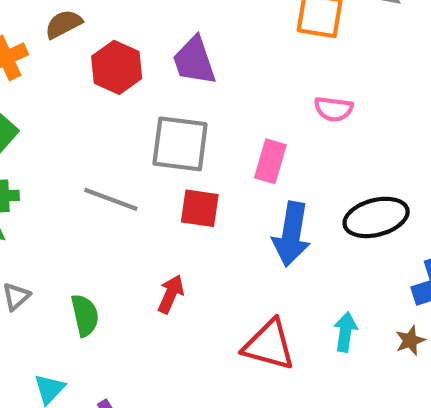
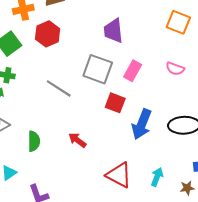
red hexagon: (117, 67) -> (48, 34), moved
pink rectangle: (270, 161) -> (133, 71), moved
red square: (200, 208) -> (115, 103), moved
red arrow: (171, 294) -> (77, 140), turned -90

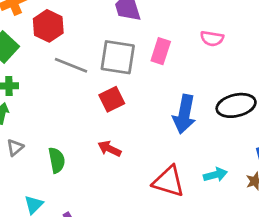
gray line: (59, 88) -> (71, 65), moved
red square: (115, 103) -> (112, 99), moved, turned -36
cyan arrow: (157, 177) -> (215, 175), turned 66

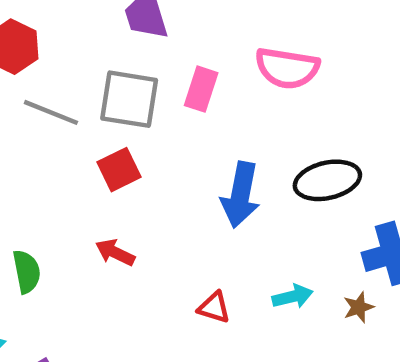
pink semicircle: (212, 38) -> (287, 68), size x1.6
red triangle: (169, 181) -> (214, 308), size x0.6

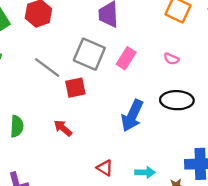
pink semicircle: (287, 68) -> (171, 59), size x0.5
gray line: (51, 112) -> (47, 68), moved
black ellipse: (327, 180) -> (177, 100), moved

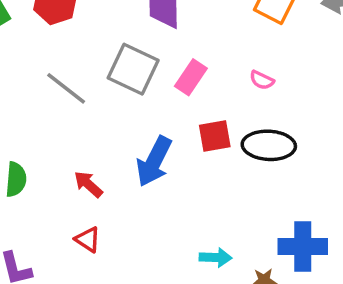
red square: (75, 88) -> (215, 136), moved
blue arrow: (132, 116) -> (154, 161), moved
red triangle: (105, 168) -> (88, 239), moved

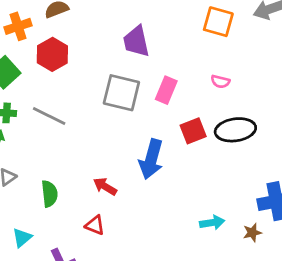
gray line: (66, 88) -> (49, 116), moved
red triangle: (88, 239) -> (95, 225), moved

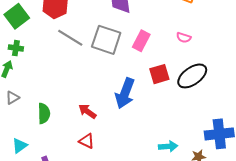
gray line: (49, 116) -> (70, 38), moved
black ellipse: (235, 130) -> (192, 76), turned -32
red triangle: (95, 225) -> (87, 141), moved

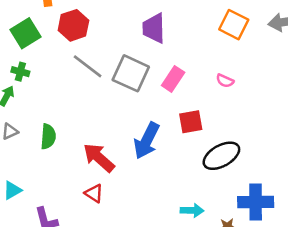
black ellipse: (192, 76) -> (221, 156), moved
red arrow: (87, 111) -> (99, 158), size x1.5
green semicircle: (44, 113) -> (48, 137), moved

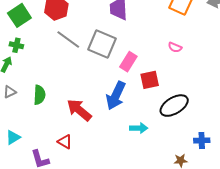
pink rectangle: (173, 79) -> (128, 62), moved
red triangle: (94, 193) -> (65, 142), moved
blue cross: (256, 202) -> (202, 140), size x0.6
cyan arrow: (192, 210) -> (139, 128), moved

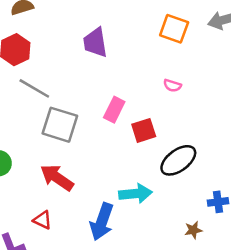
gray square: (102, 44) -> (60, 125), moved
blue arrow: (116, 96) -> (102, 222), moved
cyan arrow: (139, 128) -> (136, 194), size x1.4

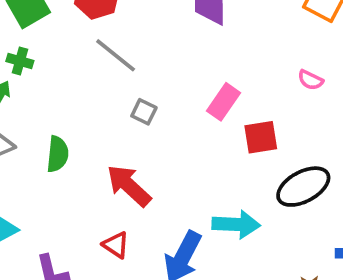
gray square: (60, 125) -> (144, 112), size x0.5
red triangle: (42, 220) -> (116, 245), moved

